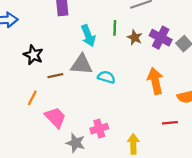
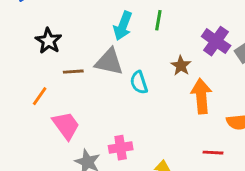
cyan arrow: (88, 36) -> (123, 26), turned 35
brown star: (135, 38) -> (181, 66), moved
cyan semicircle: (106, 77) -> (139, 82), turned -132

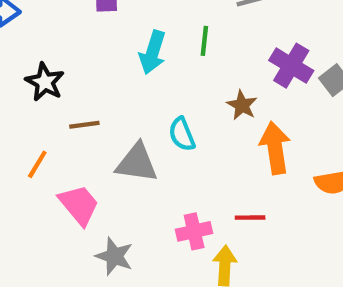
gray triangle: (109, 62) -> (137, 163), moved
pink cross: (121, 148) -> (194, 231), moved
red line: (213, 153) -> (250, 218), moved

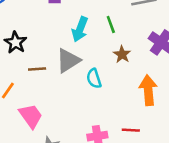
green line: (204, 41) -> (111, 24), turned -30
brown star: (242, 105) -> (122, 54), moved
gray triangle: (137, 163) -> (68, 61), moved, turned -44

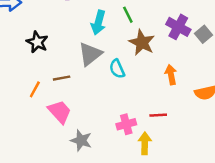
brown star: (122, 54) -> (142, 43), size x1.5
brown line: (37, 69) -> (62, 78), moved
orange arrow: (148, 90) -> (171, 75), size x0.7

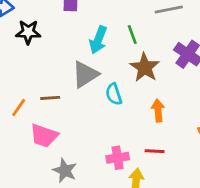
black star: (37, 42) -> (28, 32), moved, turned -30
orange arrow: (171, 75) -> (158, 110), moved
pink trapezoid: (60, 112) -> (44, 136), turned 145

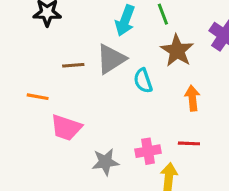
brown line: (50, 98) -> (73, 65), moved
orange line: (19, 108) -> (38, 97), turned 66
gray star: (65, 171) -> (105, 162), moved, turned -30

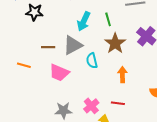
pink trapezoid: (66, 128) -> (59, 73), moved
pink cross: (148, 151) -> (91, 106), turned -35

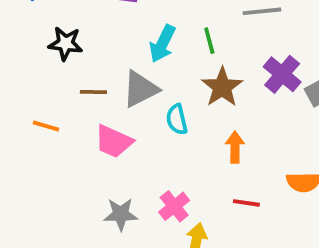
black star: (34, 12) -> (65, 43), moved
red line: (118, 103) -> (246, 203), moved

